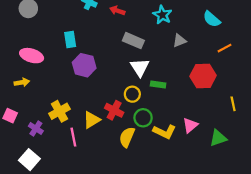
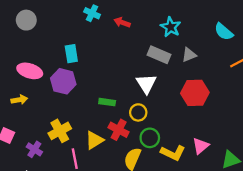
gray rectangle: (133, 41) -> (159, 55), moved
purple hexagon: (84, 65) -> (63, 81), moved
red hexagon: (203, 76) -> (195, 93), moved
green rectangle: (158, 85) -> (107, 102), moved

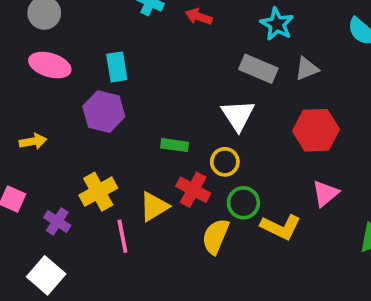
pink ellipse: (30, 71) -> (50, 65), moved
pink triangle: (201, 146) -> (325, 193), moved

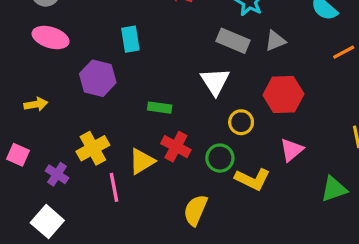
cyan rectangle: (117, 67) -> (130, 39), moved
yellow circle: (225, 162) -> (241, 122), moved
yellow semicircle: (216, 236) -> (195, 210), moved

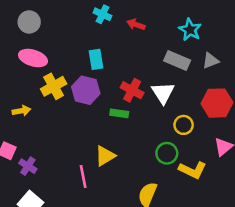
purple hexagon: (98, 78) -> (86, 90), moved
red cross: (176, 147) -> (132, 90), moved
yellow cross: (93, 148) -> (54, 86), moved
purple cross: (57, 174) -> (28, 166), moved

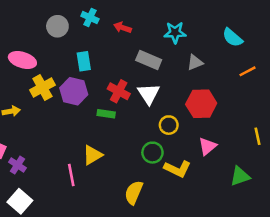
gray circle: (29, 22) -> (57, 26), moved
cyan star: (190, 30) -> (175, 33), turned -30
gray rectangle: (177, 61) -> (149, 60), moved

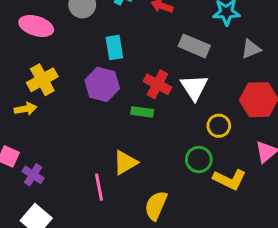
pink ellipse: (22, 60) -> (36, 26), moved
yellow cross: (42, 88) -> (42, 80), moved
yellow semicircle: (134, 193) -> (156, 206), moved

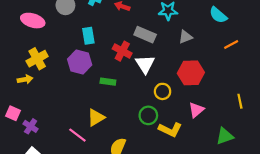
red cross: (157, 84) -> (122, 51), moved
pink line: (99, 187) -> (77, 135), turned -42

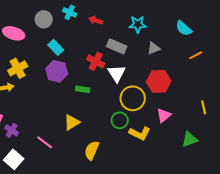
cyan rectangle: (88, 36) -> (56, 47), moved, turned -35
yellow circle: (163, 91) -> (133, 98), size x1.6
pink line: (77, 135) -> (45, 142), moved

